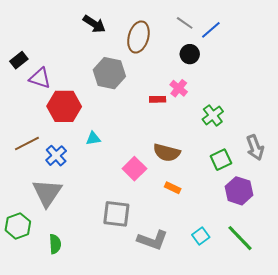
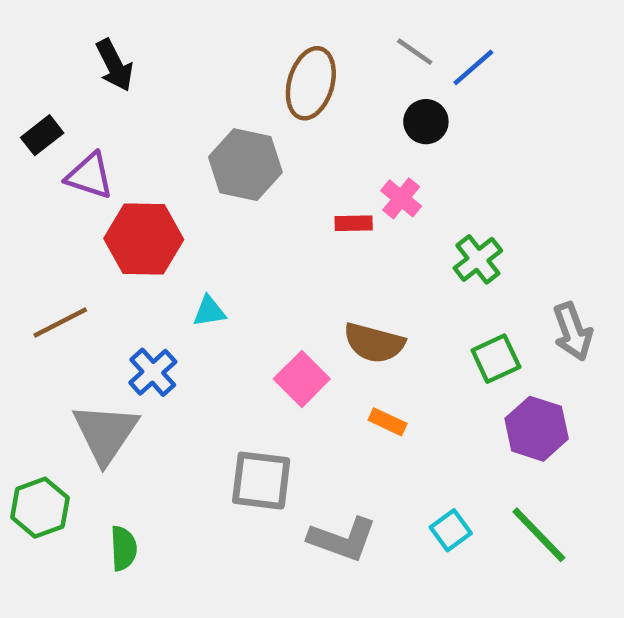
black arrow: (94, 24) -> (114, 65), moved, turned 30
blue cross: (56, 156) -> (153, 372), moved

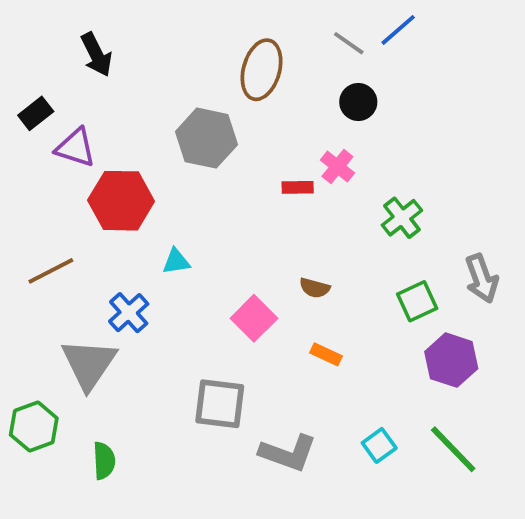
blue line: (473, 67) -> (398, 30), moved
brown semicircle: (374, 343) -> (315, 288), size x0.6

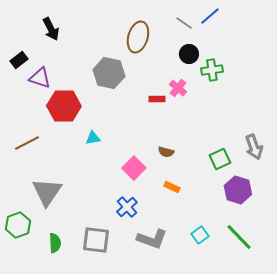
green cross: (402, 218) -> (212, 70), moved, turned 30
blue cross: (129, 313) -> (127, 207), moved
gray square: (220, 404) -> (96, 240), moved

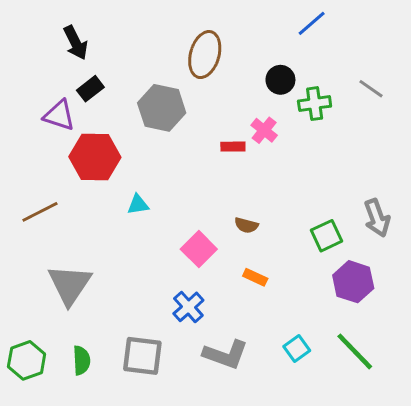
gray line: (184, 23) -> (371, 89), moved
black rectangle: (19, 60) -> (90, 89), moved
green hexagon: (18, 225) -> (27, 360), moved

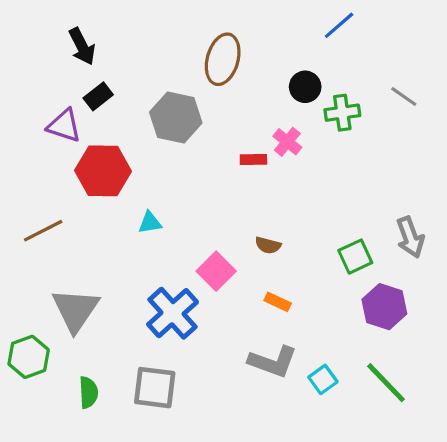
blue cross: (188, 307) -> (173, 313), moved, size x1.5
gray L-shape: (226, 354) -> (273, 362), moved
green hexagon: (27, 360) -> (29, 357), moved

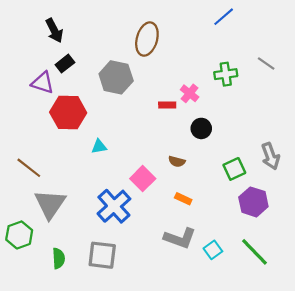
black circle: (305, 87) -> (201, 128), moved
brown line: (43, 231) -> (29, 168), moved, turned 65

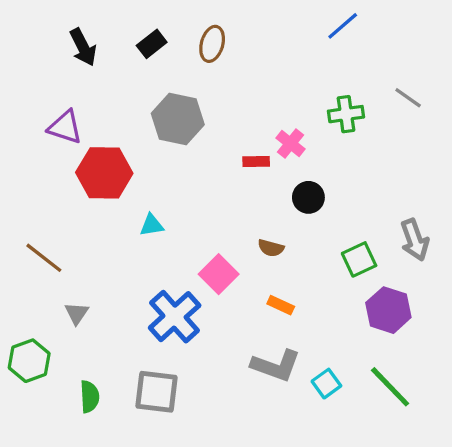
brown ellipse: (147, 39) -> (212, 44), moved, size x0.7
black rectangle: (65, 64) -> (152, 44), moved
gray triangle: (50, 204) -> (77, 313), size x0.5

